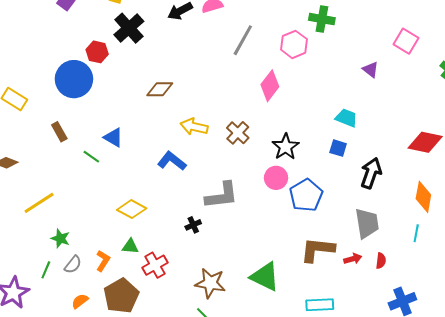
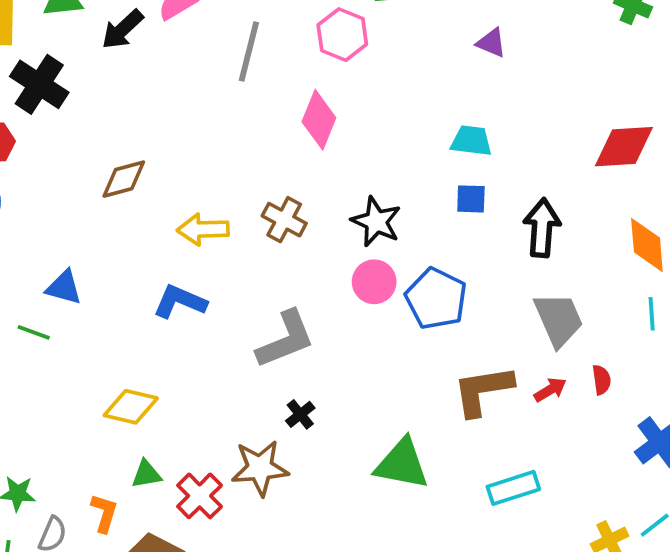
black cross: (193, 225) -> (300, 414), moved
brown star: (210, 283) -> (260, 468), moved

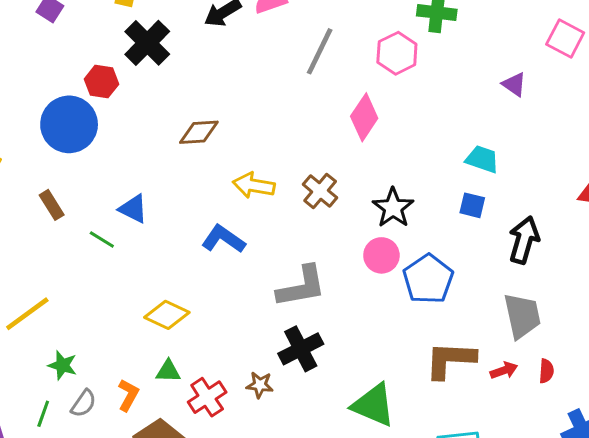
black cross: (300, 414) -> (301, 349), size x1.8
brown star: (260, 468) -> (260, 385), size x0.6

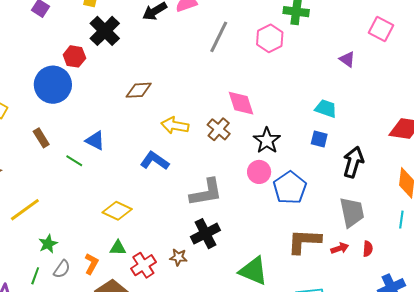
pink diamond: (364, 117) -> (241, 103), moved, turned -52
green star: (62, 365) -> (48, 244), turned 30

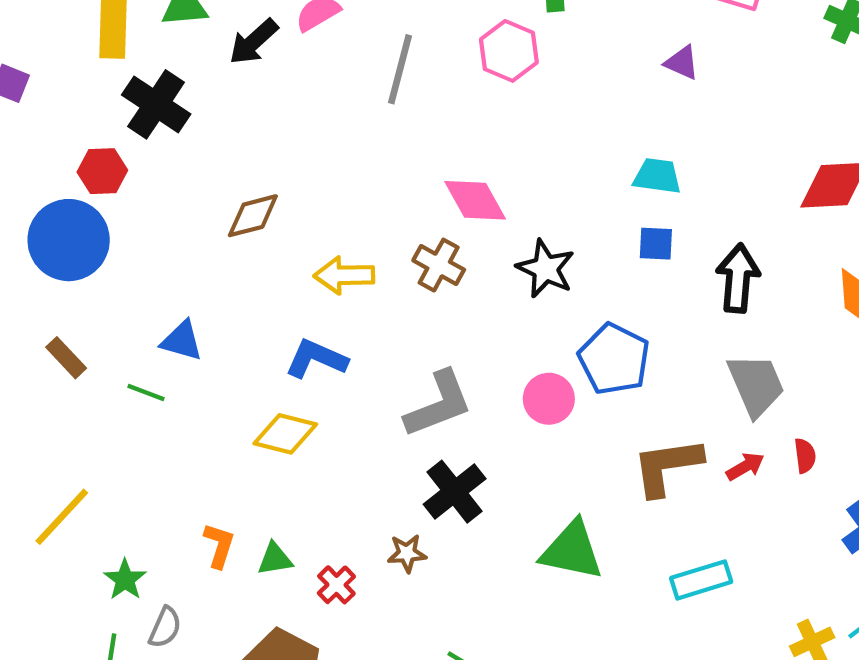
pink circle: (259, 172) -> (549, 399), moved
yellow diamond: (117, 211) -> (285, 434), moved
orange L-shape: (91, 264) -> (219, 545), moved
red cross: (143, 265) -> (336, 585), size x0.7

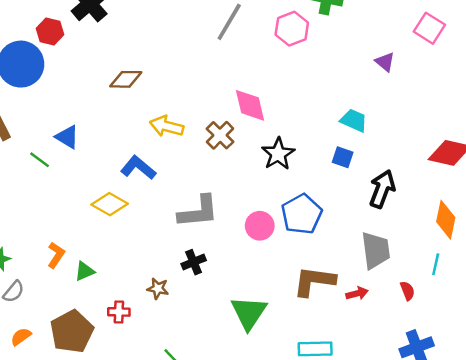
red semicircle: (805, 456) -> (407, 291), moved, turned -30
black cross: (455, 492) -> (194, 262), size x0.7
green triangle: (572, 551) -> (249, 313), turned 36
green triangle: (275, 559) -> (85, 271), turned -30
red cross: (336, 585) -> (119, 312), moved, turned 30

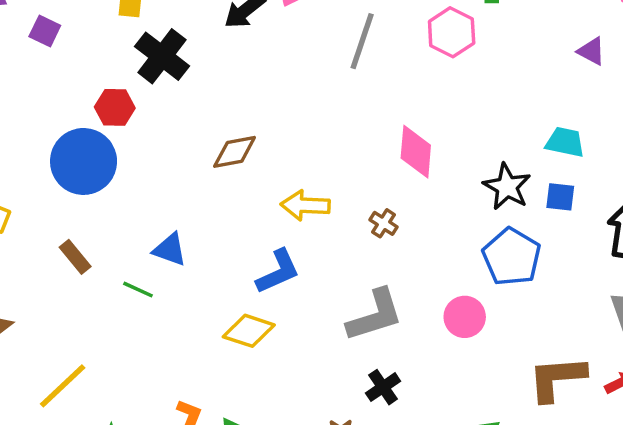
pink diamond: (250, 105) -> (416, 152), turned 30
brown cross: (220, 135) -> (383, 223), moved, size x0.7
black star: (278, 154) -> (507, 187), moved
blue L-shape: (138, 168) -> (278, 272), turned 128
blue pentagon: (302, 214) -> (512, 257), moved

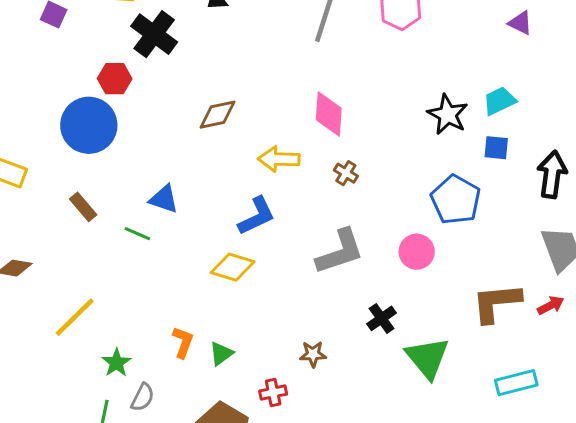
cyan trapezoid: (565, 142) -> (499, 101), turned -36
pink diamond: (416, 152) -> (329, 114), moved
black star: (507, 187) -> (448, 114), moved
black cross: (383, 387) -> (382, 318), moved

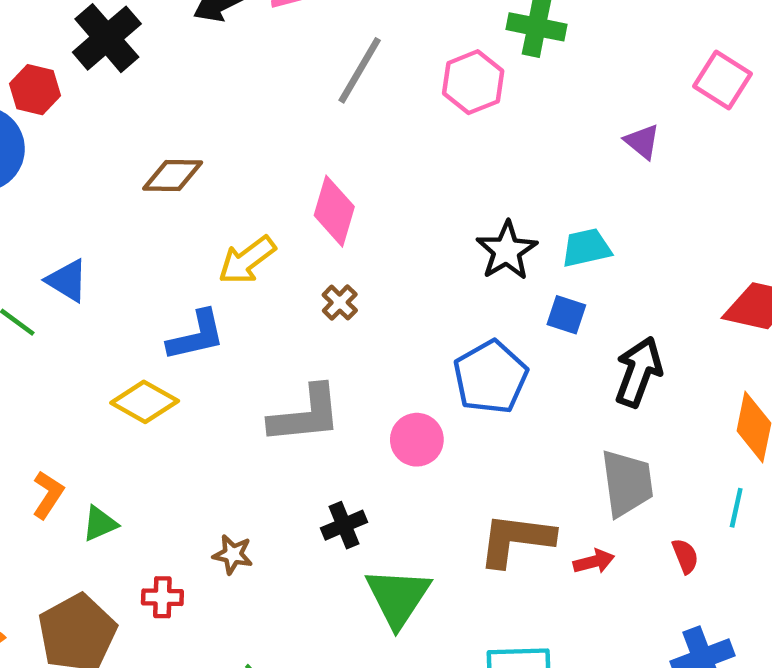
yellow arrow: (279, 159) -> (247, 260), turned -51

